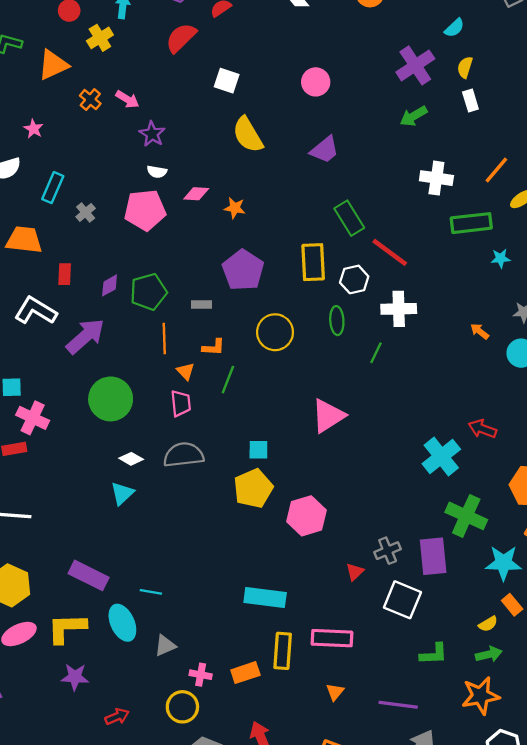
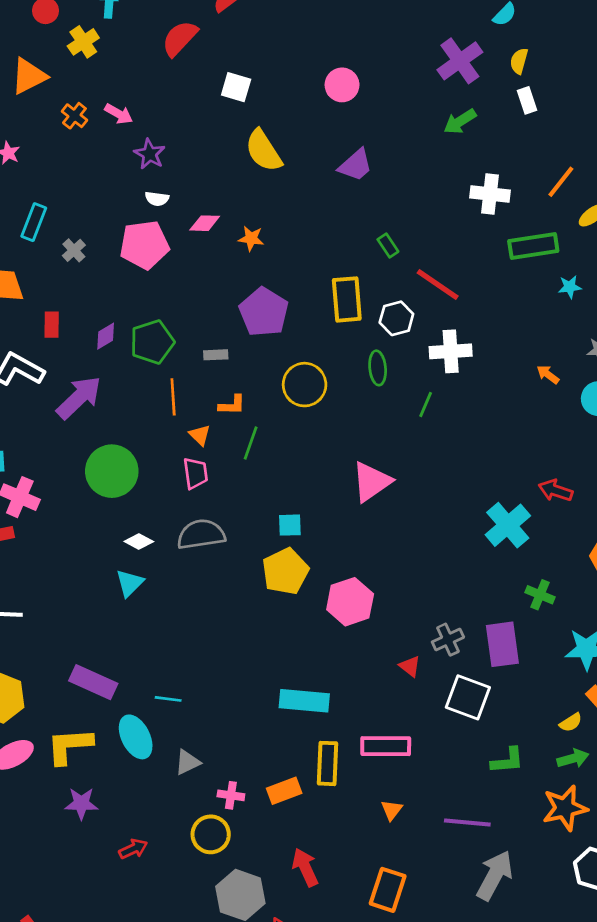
green rectangle: (349, 218) -> (388, 245), size x0.6
green cross: (466, 516) -> (540, 595), size x0.6
red triangle: (355, 572) -> (410, 666), turned -36

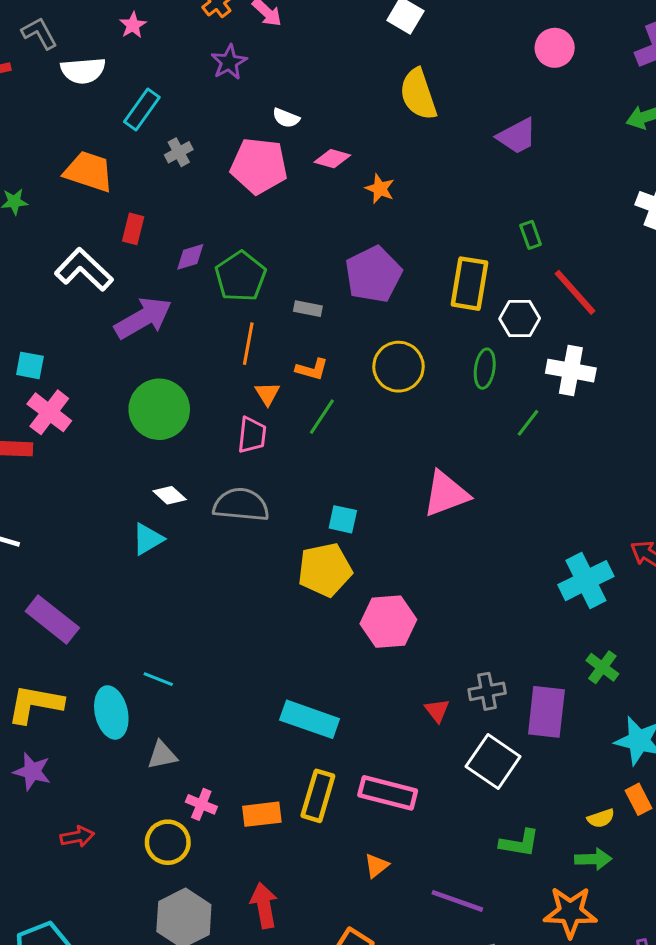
pink circle: (342, 85) -> (555, 48), moved
purple star: (150, 154) -> (229, 62), moved
green pentagon: (152, 342) -> (240, 276), turned -30
purple rectangle: (93, 682) -> (52, 619), moved

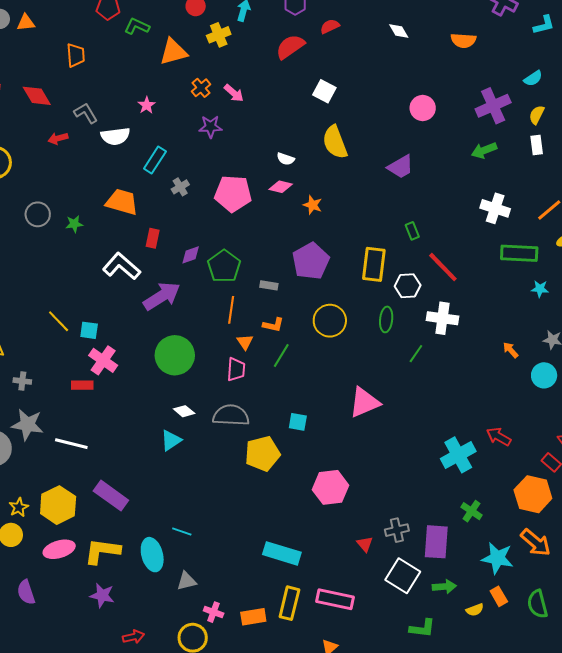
purple star: (229, 62) -> (210, 127), turned 30
white semicircle: (286, 118) -> (286, 159), moved
yellow pentagon: (325, 570) -> (262, 454), moved
green arrow: (593, 859) -> (444, 587), moved

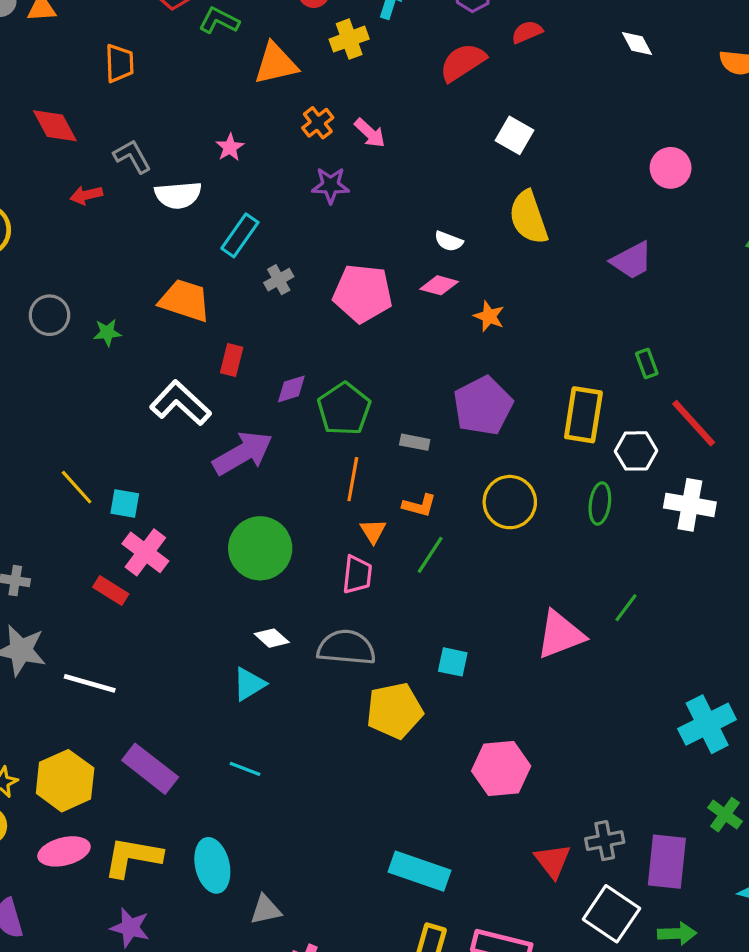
green line: (416, 354) -> (626, 608), moved
red rectangle: (82, 385) -> (111, 591), turned 30
cyan line: (182, 532) -> (245, 769), moved
red triangle: (365, 544) -> (553, 861), size x1.4

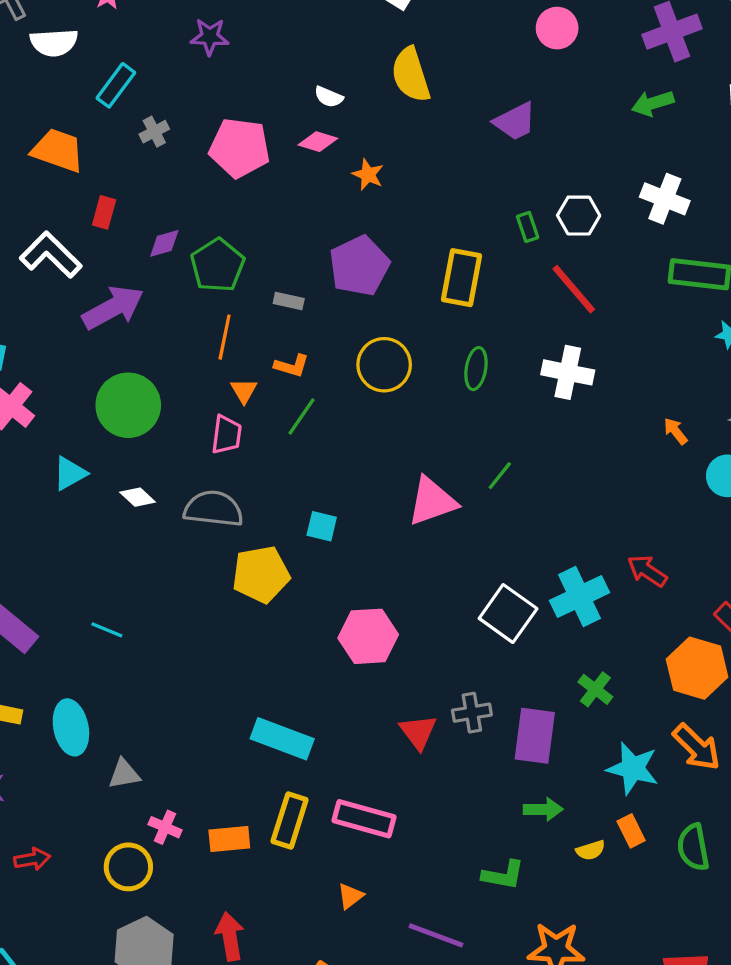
white hexagon: (636, 451) -> (579, 216), moved
cyan triangle: (249, 684) -> (70, 473), moved
white square: (611, 914) -> (508, 613), moved

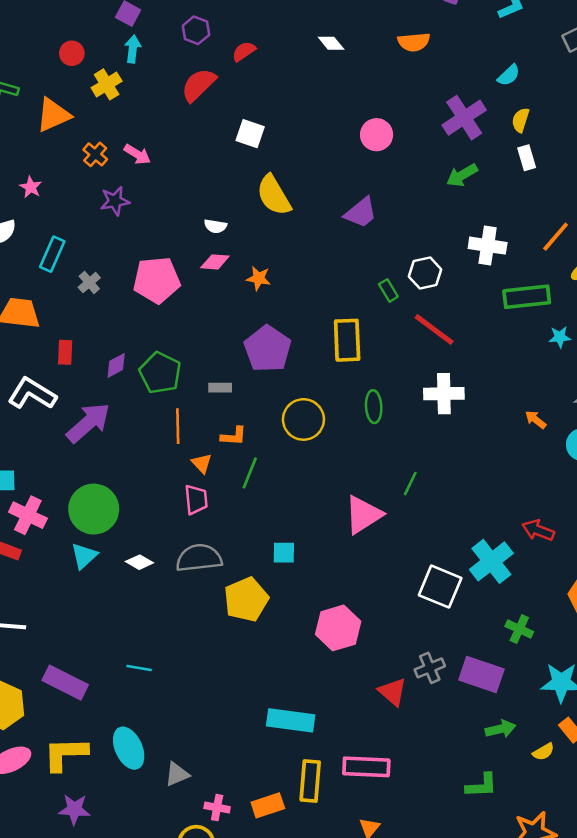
green circle: (128, 405) -> (94, 509), moved
purple rectangle: (535, 736) -> (481, 675), turned -66

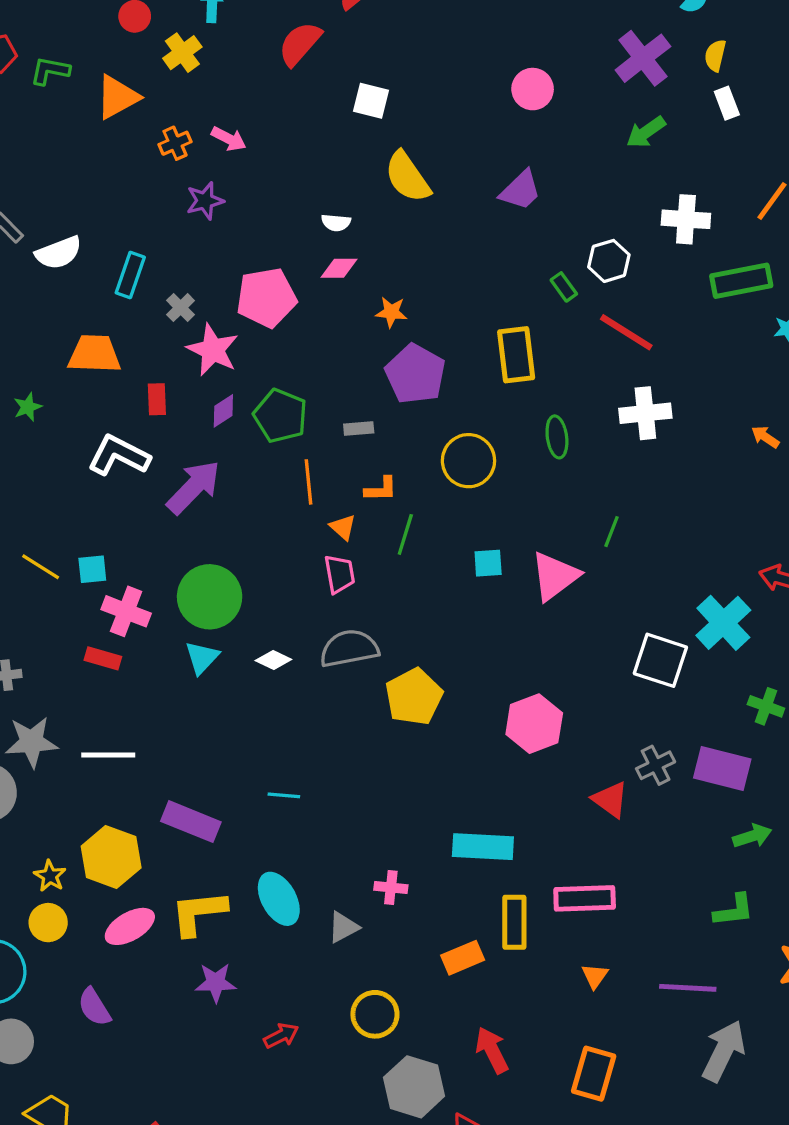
orange cross: (95, 154) -> (175, 143), turned 30
pink star: (31, 187) -> (213, 350), moved, size x1.8
orange star: (258, 278) -> (391, 312), moved
cyan square: (284, 553) -> (488, 563), moved
pink cross: (217, 808) -> (391, 888), moved

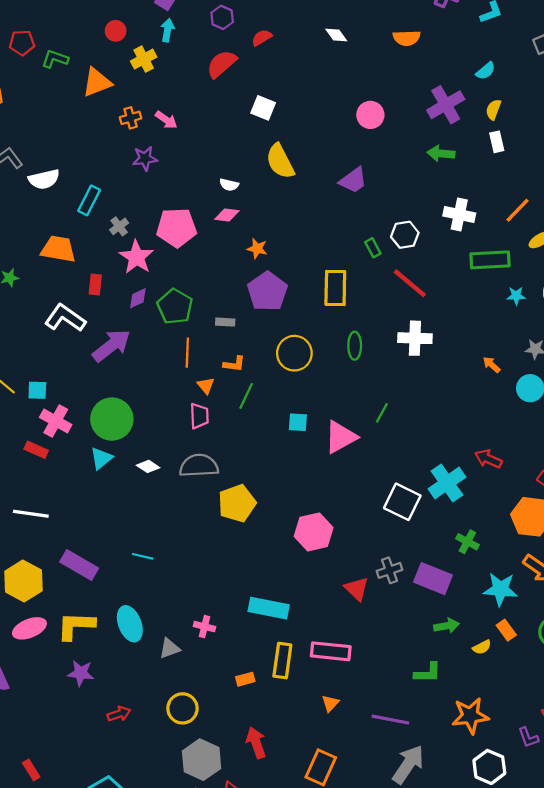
green arrow: (646, 132) -> (441, 154), turned 32
orange rectangle: (463, 958) -> (245, 679), size x0.7

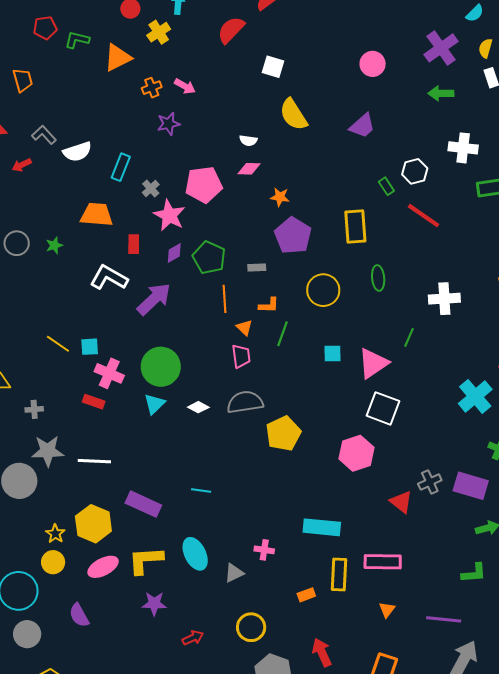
white cross: (415, 338) -> (444, 299), moved
white square: (402, 502) -> (383, 408), moved

